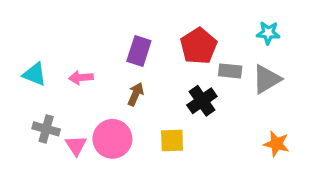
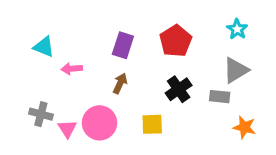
cyan star: (268, 33) -> (237, 29), turned 30
gray rectangle: (230, 71) -> (220, 97), moved
cyan triangle: (35, 74) -> (44, 47), moved

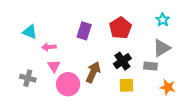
brown arrow: (120, 83) -> (93, 72), moved, size x1.5
yellow square: (152, 124) -> (126, 85), moved
pink triangle: (67, 129) -> (54, 66), moved

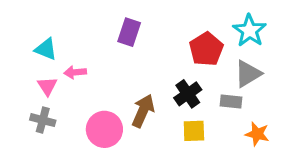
cyan star: (163, 20) -> (249, 31), size x1.5
red pentagon: (120, 28) -> (206, 49), moved
purple rectangle: (84, 31) -> (129, 32), moved
pink triangle: (54, 66) -> (47, 86), moved

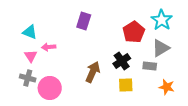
pink circle: (104, 129) -> (50, 88), moved

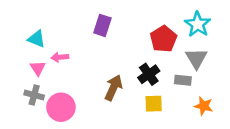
gray triangle: (161, 48) -> (196, 58), turned -30

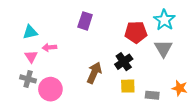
cyan triangle: (37, 39) -> (30, 32), turned -35
red pentagon: (163, 39) -> (136, 32), turned 30
gray rectangle: (183, 80) -> (152, 95), moved
orange star: (204, 106) -> (180, 88), moved

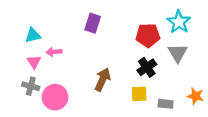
black cross: (124, 62) -> (147, 67), moved

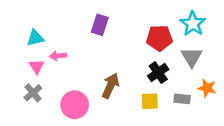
gray cross: (31, 86) -> (33, 93), turned 35
orange star: (195, 96) -> (207, 88), moved
pink circle: (55, 97) -> (75, 105), moved
gray rectangle: (166, 104) -> (182, 99), moved

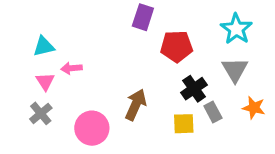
purple rectangle: (100, 25) -> (143, 17), moved
red pentagon: (159, 38) -> (176, 46), moved
gray rectangle: (182, 99) -> (213, 112), moved, turned 56

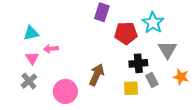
cyan star: (236, 29) -> (153, 23), moved
black cross: (194, 89) -> (138, 63), turned 30

